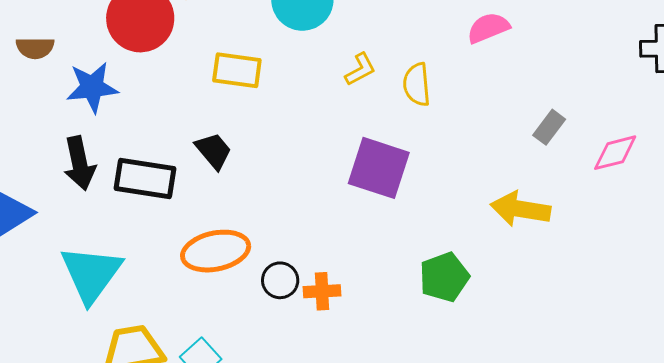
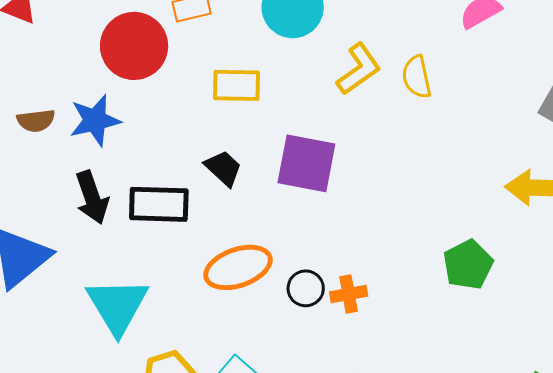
brown semicircle: (35, 48) -> (36, 121), moved
yellow L-shape: (360, 69) -> (359, 69), size x1.5
purple square: (379, 168) -> (306, 163), moved

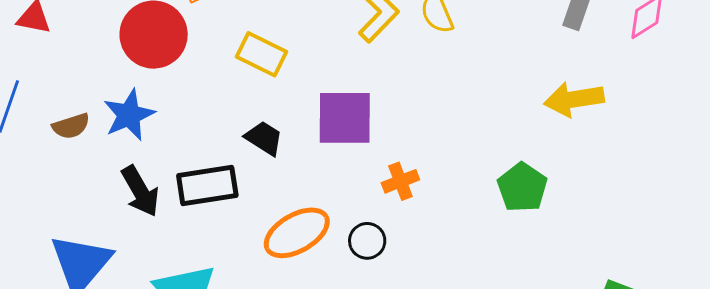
yellow rectangle: (237, 85) -> (262, 54), turned 36
orange cross: (349, 294) -> (400, 181), moved

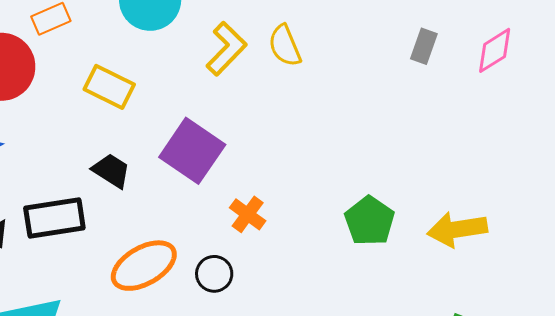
yellow arrow: (574, 99) -> (457, 229), moved
purple square: (345, 118) -> (192, 151), turned 34
orange cross: (400, 181) -> (248, 214), turned -33

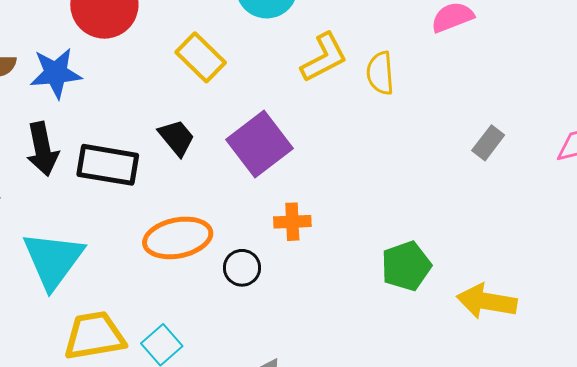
gray rectangle: (424, 46) -> (488, 143), moved
orange cross: (248, 214) -> (292, 222), turned 33

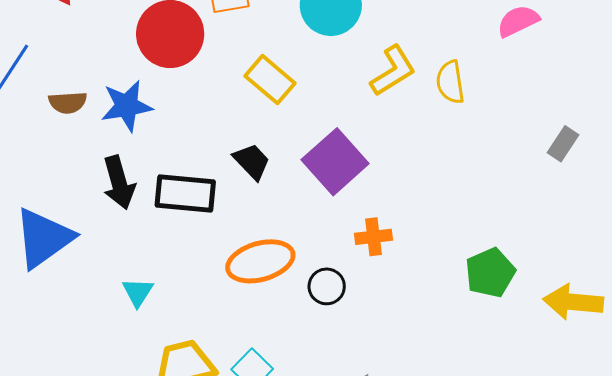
cyan triangle: (53, 260) -> (138, 292), size x0.5

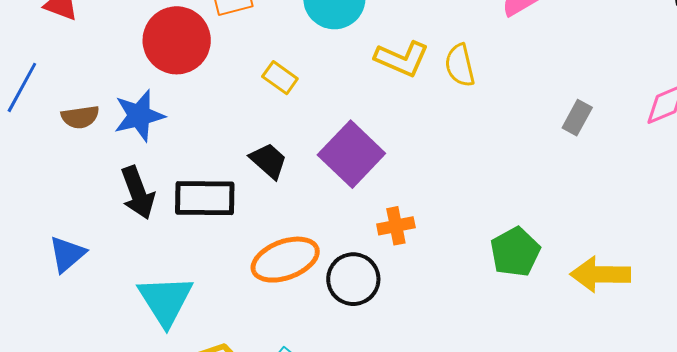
yellow L-shape: (393, 71) -> (402, 59), turned 60
yellow rectangle: (270, 80) -> (280, 78), size x0.7
blue triangle: (43, 238) -> (67, 254), size x0.6
black circle: (327, 286) -> (353, 279), size x1.4
cyan triangle: (138, 292) -> (165, 300), size x1.8

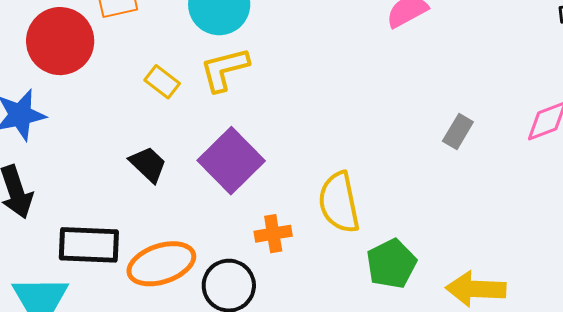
yellow L-shape: (402, 59) -> (224, 69), moved, turned 140
yellow semicircle: (460, 65) -> (339, 202), moved, size x1.4
black rectangle: (205, 198) -> (89, 245), moved

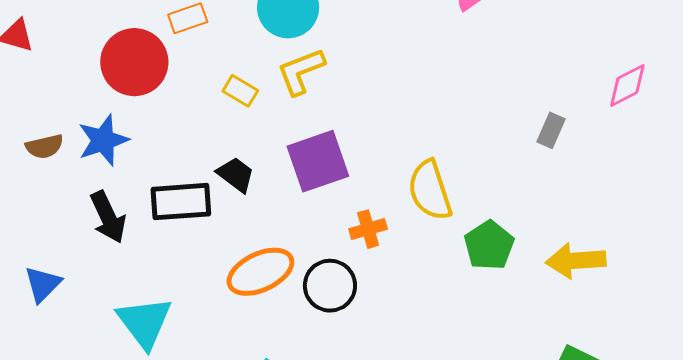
gray rectangle: (458, 131) -> (551, 130), moved
purple square: (231, 161) -> (318, 161), turned 32
black rectangle: (89, 245) -> (181, 202), moved

